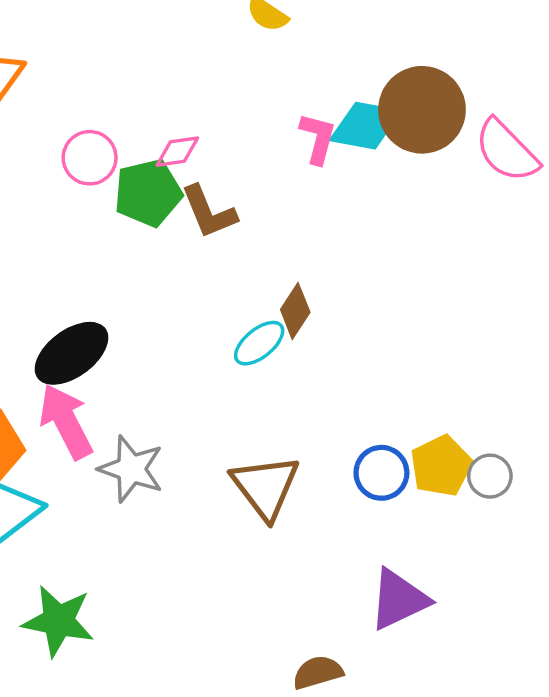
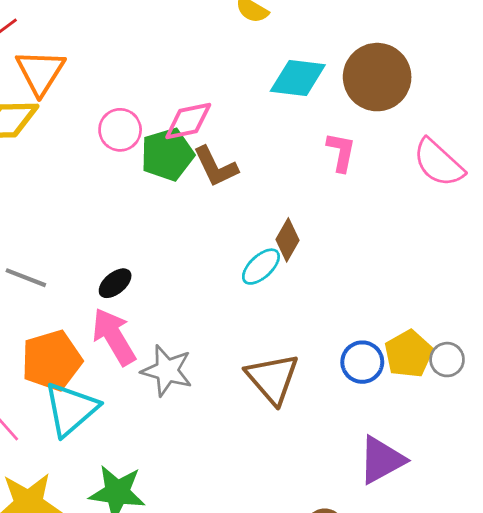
cyan diamond: (365, 126) -> (298, 78), moved
pink L-shape: (318, 138) -> (341, 152), moved
pink semicircle: (507, 151) -> (438, 163), moved
pink diamond: (177, 152) -> (188, 121), size x1.4
black ellipse: (72, 353) -> (115, 283), size x0.6

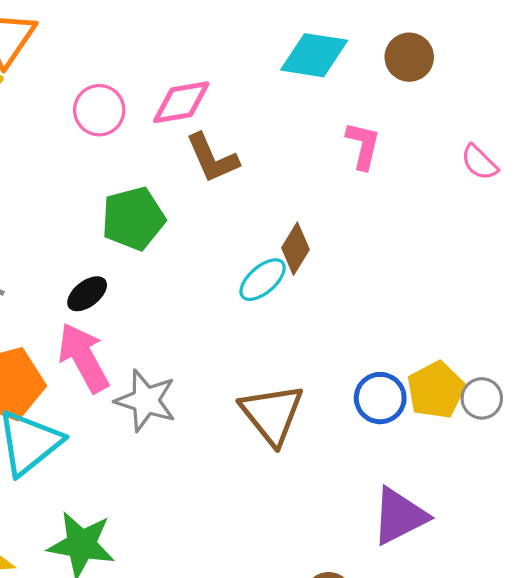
brown circle: (377, 77) -> (409, 57), size x0.6
green pentagon: (167, 154) -> (133, 218), moved
pink semicircle: (438, 163) -> (479, 162), size x0.6

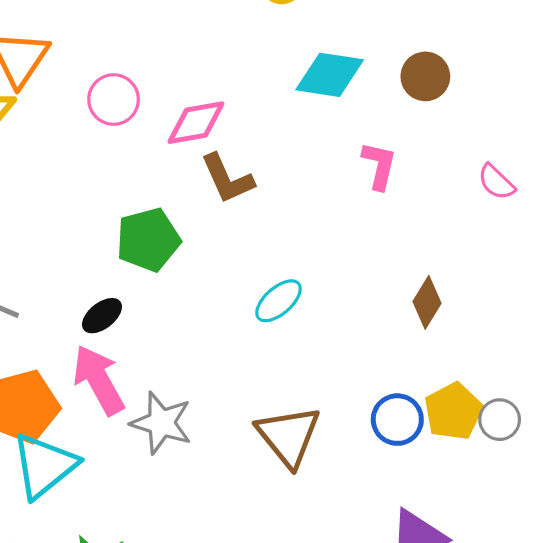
pink circle: (99, 110) -> (114, 100), moved
brown diamond: (295, 249) -> (427, 302), moved

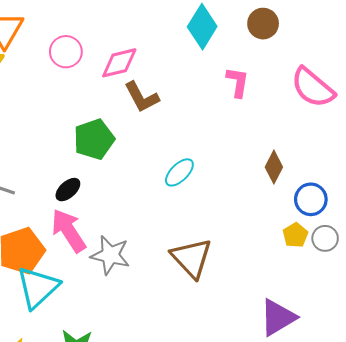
cyan diamond: (330, 75) -> (202, 27), turned -63
pink semicircle: (496, 182) -> (313, 88), size x1.8
yellow pentagon: (453, 411) -> (295, 235), size x0.7
blue circle: (397, 420) -> (311, 199), moved

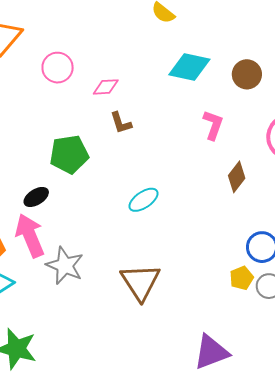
cyan diamond: (202, 27) -> (189, 67), turned 60
pink diamond: (119, 63) -> (106, 87), size x0.7
brown L-shape: (142, 97) -> (121, 123), size x0.7
brown diamond: (274, 167) -> (237, 177), moved

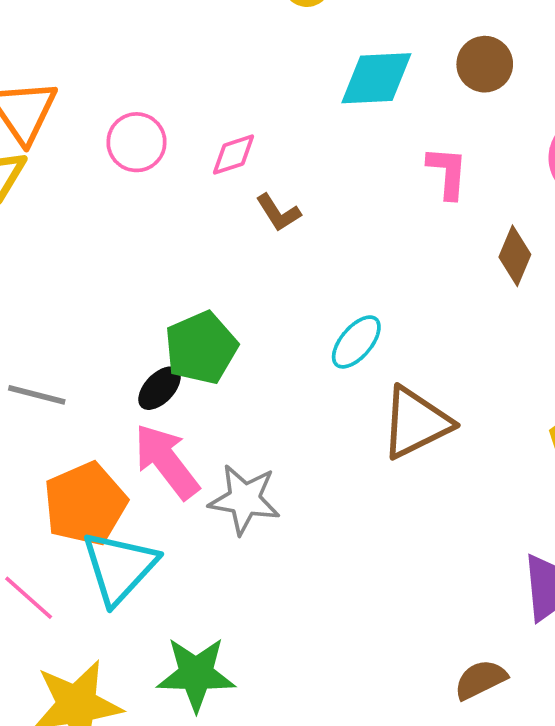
green pentagon: (69, 154) -> (201, 348), moved
brown triangle: (140, 282) -> (416, 423), moved, turned 51

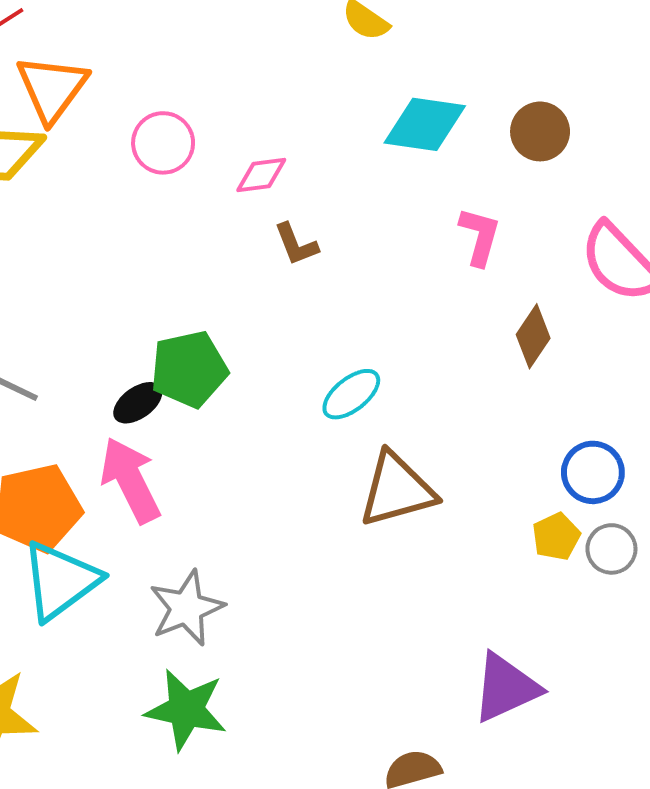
gray star: (244, 499) -> (187, 608), moved, turned 30
green star: (196, 674) -> (186, 710), moved

